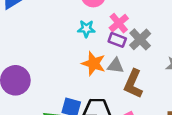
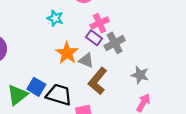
cyan star: (86, 29) -> (55, 18), moved

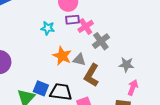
purple rectangle: (94, 38) -> (72, 20), moved, turned -32

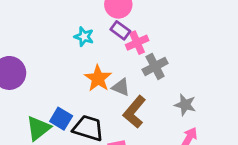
purple rectangle: (72, 20) -> (120, 30), turned 32

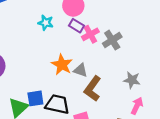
cyan star: (84, 37) -> (46, 23), moved
gray cross: (155, 66) -> (112, 40), moved
blue square: (61, 119) -> (35, 98), turned -35

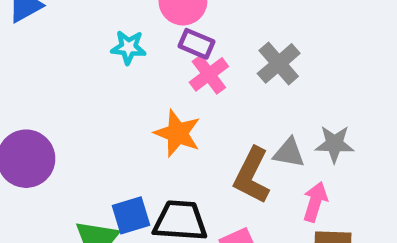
pink cross: (90, 34) -> (209, 74), moved
gray triangle: (80, 70) -> (289, 153), moved
pink arrow: (137, 106) -> (315, 202), moved

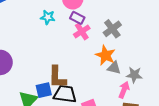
orange star: (177, 133) -> (105, 55), moved
gray star: (334, 144) -> (134, 75), moved
brown L-shape: (252, 176) -> (57, 77), moved, turned -30

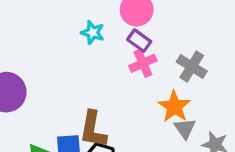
gray cross: (112, 29) -> (192, 66), turned -30
gray triangle: (114, 68) -> (185, 128), turned 32

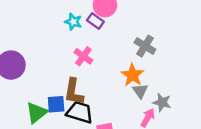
purple rectangle: (139, 41) -> (95, 21), moved
pink cross: (143, 63) -> (83, 56), moved, turned -30

